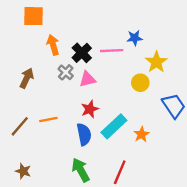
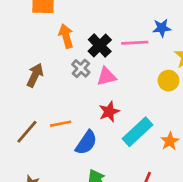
blue semicircle: (84, 134) -> (86, 143), moved, turned 45

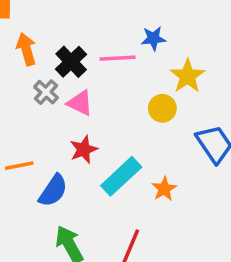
pink triangle: (106, 77) -> (80, 103), turned 40

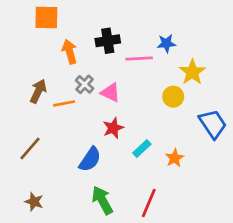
black cross: (71, 62) -> (108, 41), moved, turned 35
orange line: (19, 166) -> (64, 103), moved
cyan rectangle: (121, 176) -> (142, 148), size x0.6

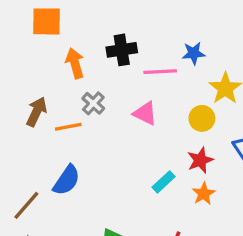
pink triangle: (110, 93) -> (145, 113), moved
red star: (113, 128) -> (200, 160), moved
brown line: (30, 148) -> (26, 205), moved
blue semicircle: (90, 159) -> (67, 180), moved

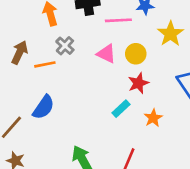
yellow circle: (202, 118) -> (136, 54), moved
red star: (200, 160) -> (138, 83), moved

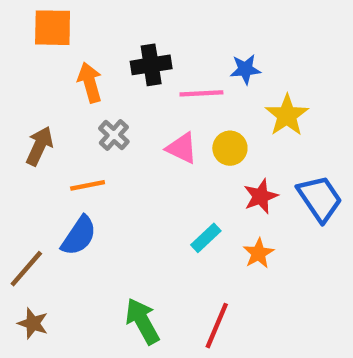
orange line: (45, 64) -> (88, 185), moved
red star: (138, 83) -> (261, 196), moved

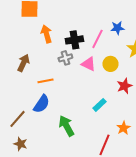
black cross: (151, 65) -> (74, 40), moved
pink line: (201, 93) -> (97, 39), turned -60
gray cross: (114, 135) -> (65, 58), moved, turned 32
orange star: (258, 253) -> (123, 128), moved
green arrow: (142, 321) -> (66, 126), moved

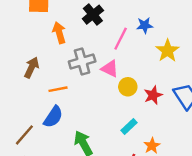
black cross: (74, 40) -> (93, 15), moved, turned -30
gray cross: (65, 58) -> (82, 61), size x1.5
yellow circle: (110, 64) -> (128, 87), moved
cyan rectangle: (99, 105) -> (129, 126), moved

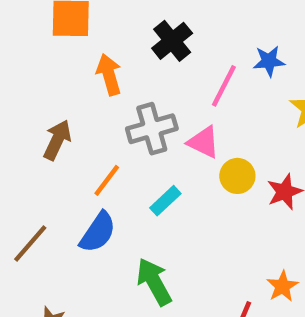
orange line: (58, 89) -> (107, 180), turned -42
cyan rectangle: (129, 126) -> (165, 201), moved
brown line: (24, 135) -> (30, 244), moved

